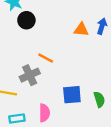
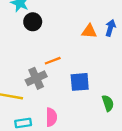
orange line: (46, 58) -> (53, 61), turned -49
blue square: (72, 95) -> (80, 82), moved

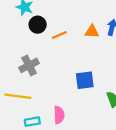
orange line: (53, 61) -> (59, 35), moved
gray cross: (36, 78) -> (29, 65), moved

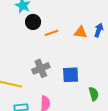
gray cross: (29, 65) -> (41, 68), moved

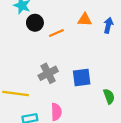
orange triangle: (81, 32) -> (85, 20), moved

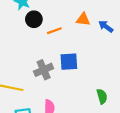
blue arrow: (108, 25) -> (106, 26), turned -72
blue square: (82, 77) -> (69, 62), moved

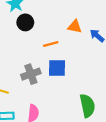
orange line: (54, 31) -> (51, 44), moved
green semicircle: (102, 96) -> (87, 106), size x1.5

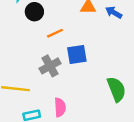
orange line: (51, 44) -> (55, 33), moved

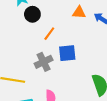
orange line: (55, 33) -> (49, 34), turned -32

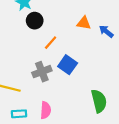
blue square: (67, 53) -> (68, 65), turned 36

